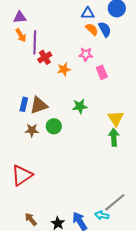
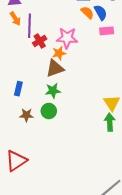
pink star: (86, 54) -> (67, 38), moved, size x1.5
pink rectangle: (102, 72) -> (107, 31), moved, turned -72
brown triangle: (39, 105) -> (55, 68), moved
green star: (80, 106) -> (53, 91), moved

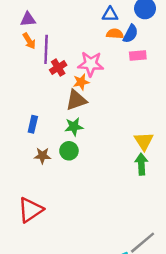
orange semicircle: (87, 13) -> (115, 34), turned -40
blue semicircle: (101, 13) -> (131, 34), turned 56

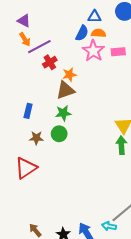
purple triangle: (28, 19) -> (24, 21), turned 32
blue semicircle: (131, 34) -> (82, 33), moved
purple line: (46, 49) -> (39, 47), turned 60
pink star: (91, 64) -> (93, 51), moved, turned 30
red triangle: (30, 210) -> (26, 168), moved

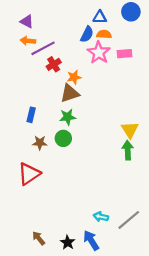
orange arrow: (25, 39) -> (28, 41), turned 128
cyan arrow: (109, 226) -> (101, 217), moved

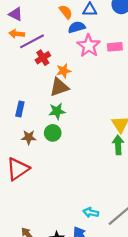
blue semicircle: (87, 34) -> (77, 27), turned -133
orange semicircle: (104, 34) -> (66, 12), moved, turned 48

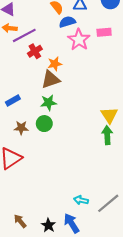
pink rectangle: (115, 47) -> (104, 32), moved
blue rectangle: (20, 109) -> (13, 100), turned 48

